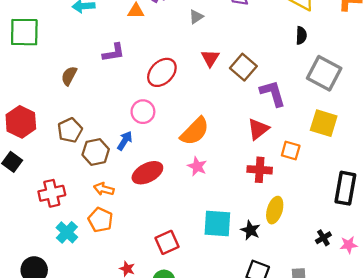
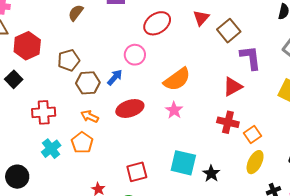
orange square: (291, 150) -> (253, 135), moved, turned 30
yellow ellipse: (275, 210) -> (255, 162), moved

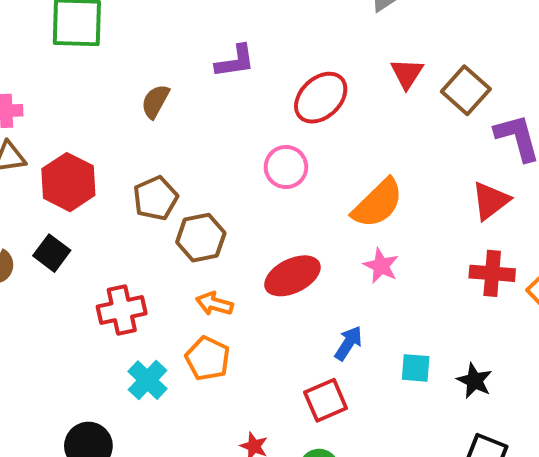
blue arrow: (115, 77) -> (348, 343), moved
cyan square: (183, 163) -> (416, 368), size x0.6

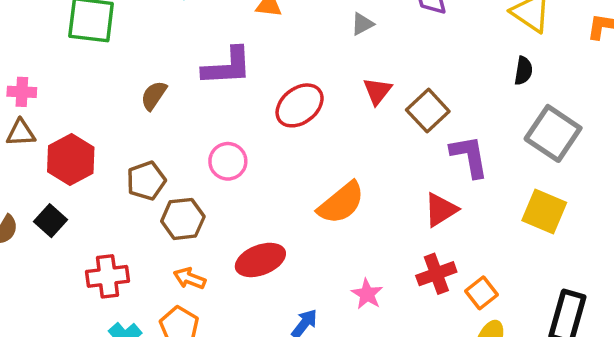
purple L-shape: (235, 61) -> (227, 67), size x1.4
pink circle: (286, 167) -> (228, 161), moved
pink star: (381, 266) -> (367, 294), moved
red cross: (492, 273) -> (436, 274), turned -30

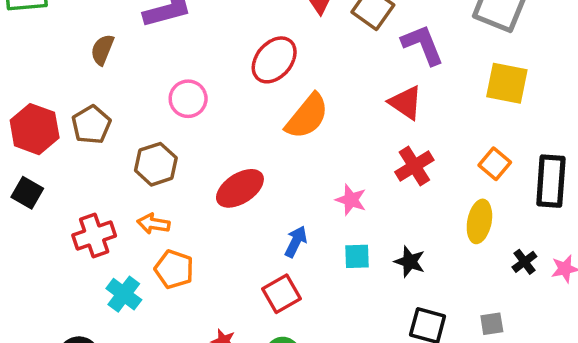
red ellipse: (300, 105) -> (274, 60), moved
brown pentagon: (146, 181) -> (91, 125), moved
red triangle: (441, 210) -> (406, 103), turned -42
orange arrow: (190, 278) -> (153, 224), moved
orange square: (481, 293) -> (495, 164), moved

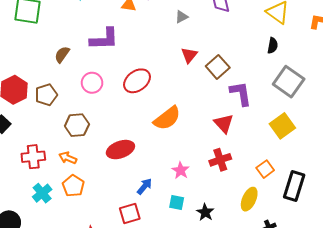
red ellipse: (274, 60) -> (137, 81), moved
yellow square: (507, 83) -> (282, 126), turned 30
pink circle: (188, 99) -> (92, 83), moved

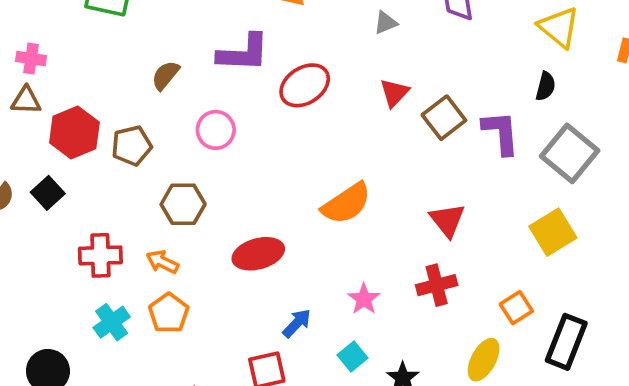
red ellipse: (137, 81) -> (305, 85), moved
purple L-shape: (241, 93) -> (501, 133), moved
cyan square: (177, 203) -> (352, 356), turned 35

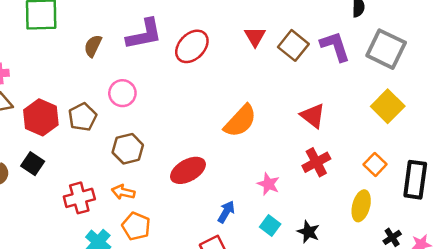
brown semicircle: (165, 75) -> (93, 46), moved
pink circle: (216, 130) -> (122, 93), moved

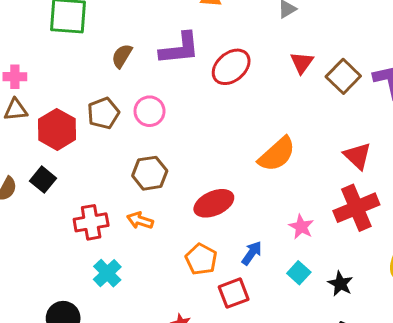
brown pentagon: (83, 117) -> (103, 113), moved
red cross: (316, 162) -> (356, 208), size x1.4
orange pentagon: (136, 226) -> (201, 259), moved

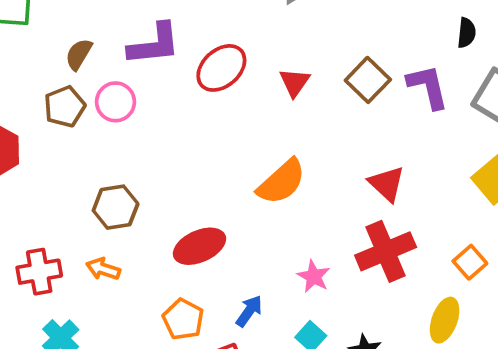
red triangle: (302, 63) -> (294, 82), moved
pink circle: (150, 111) -> (116, 102), moved
brown pentagon: (103, 113) -> (65, 107), moved

